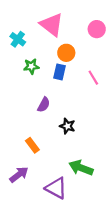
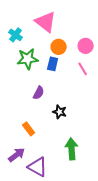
pink circle: (97, 29) -> (86, 46), moved
green star: (31, 66) -> (28, 59), size x1.5
green arrow: (81, 168) -> (72, 149), turned 65
purple triangle: (56, 188) -> (38, 167), moved

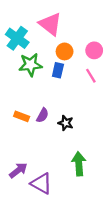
cyan cross: (16, 35) -> (17, 38), size x1.5
purple semicircle: (39, 93) -> (43, 115), moved
orange rectangle: (29, 129) -> (22, 116), moved, turned -32

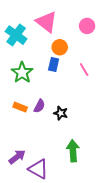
pink circle: (94, 50) -> (87, 26), moved
green star: (30, 65) -> (22, 73), moved, turned -30

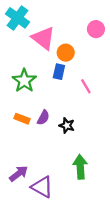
pink triangle: (47, 22) -> (43, 38), moved
cyan cross: (16, 35) -> (18, 18), moved
pink line: (84, 70) -> (86, 86), moved

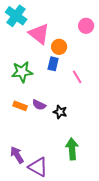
green star: (24, 81) -> (22, 72), turned 30
purple semicircle: (43, 118) -> (39, 105), turned 88
purple arrow: (19, 174) -> (17, 155), turned -84

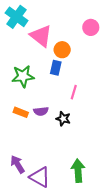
pink line: (77, 77) -> (74, 92), moved, turned 48
purple semicircle: (39, 105) -> (41, 111), turned -32
green arrow: (72, 149) -> (78, 171), moved

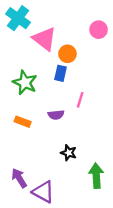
green star: (23, 76) -> (25, 83), turned 30
purple semicircle: (41, 111) -> (56, 115), moved
black star: (63, 119) -> (69, 153), moved
green arrow: (78, 171) -> (96, 176), moved

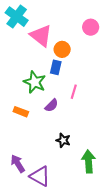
green star: (25, 83) -> (35, 82), moved
purple semicircle: (56, 115) -> (52, 105), turned -40

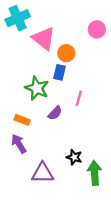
cyan cross: (17, 17) -> (18, 18), turned 30
black star: (63, 140) -> (74, 157), moved
purple arrow: (18, 164) -> (19, 144), moved
purple triangle: (40, 176) -> (43, 173), moved, turned -30

